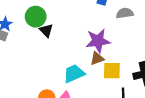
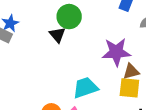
green circle: (36, 17) -> (69, 17), moved
brown triangle: (97, 58) -> (131, 71), moved

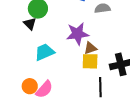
cyan trapezoid: (85, 88) -> (45, 52), moved

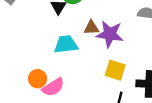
brown triangle: (90, 48) -> (91, 28), moved

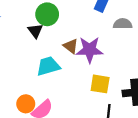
brown triangle: (91, 28) -> (71, 46), turned 49

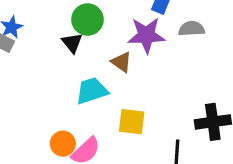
purple star: (90, 50) -> (146, 35), moved
yellow square: (100, 84) -> (132, 122), moved

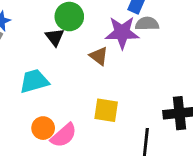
gray semicircle: (192, 29) -> (147, 24), moved
cyan trapezoid: (92, 91) -> (34, 81), moved

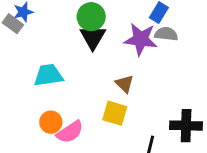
black triangle: (55, 37) -> (93, 37), moved, size x1.4
brown triangle: (99, 56) -> (125, 84), moved

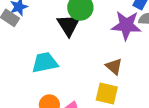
black triangle: (93, 37) -> (69, 25), moved

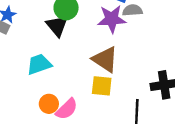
brown triangle: (114, 66) -> (105, 59), size x1.6

